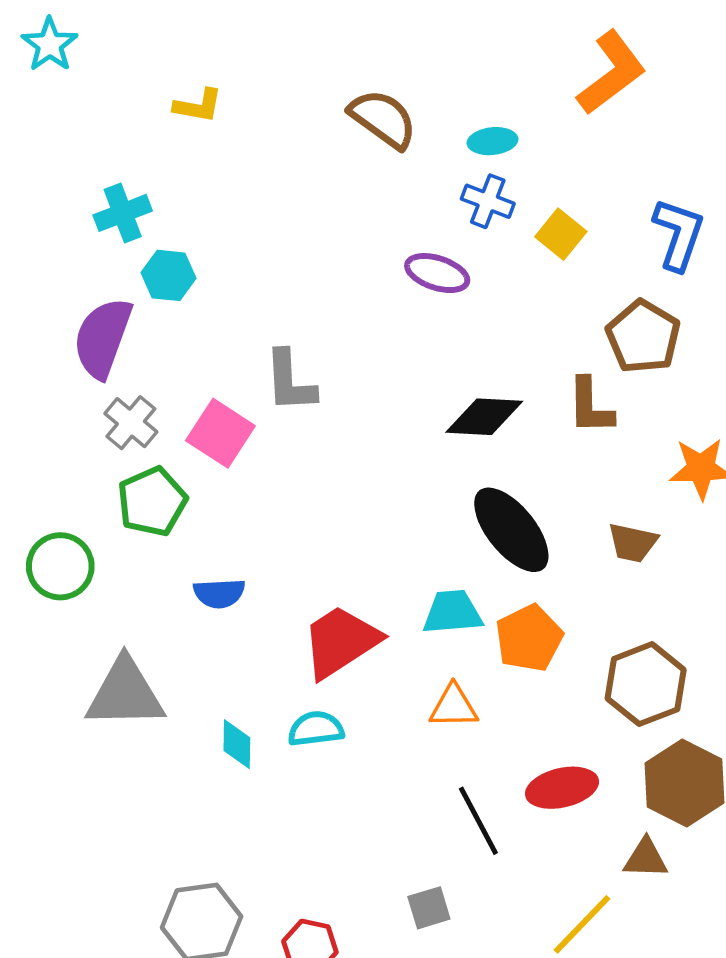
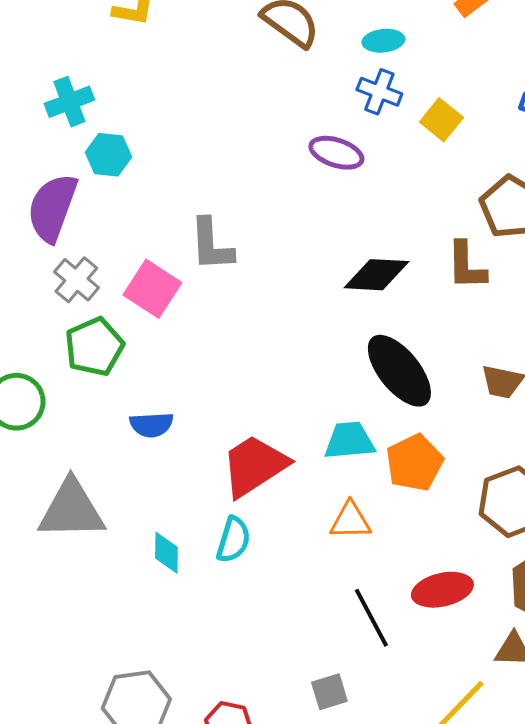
cyan semicircle: (316, 729) -> (233, 540), turned 114

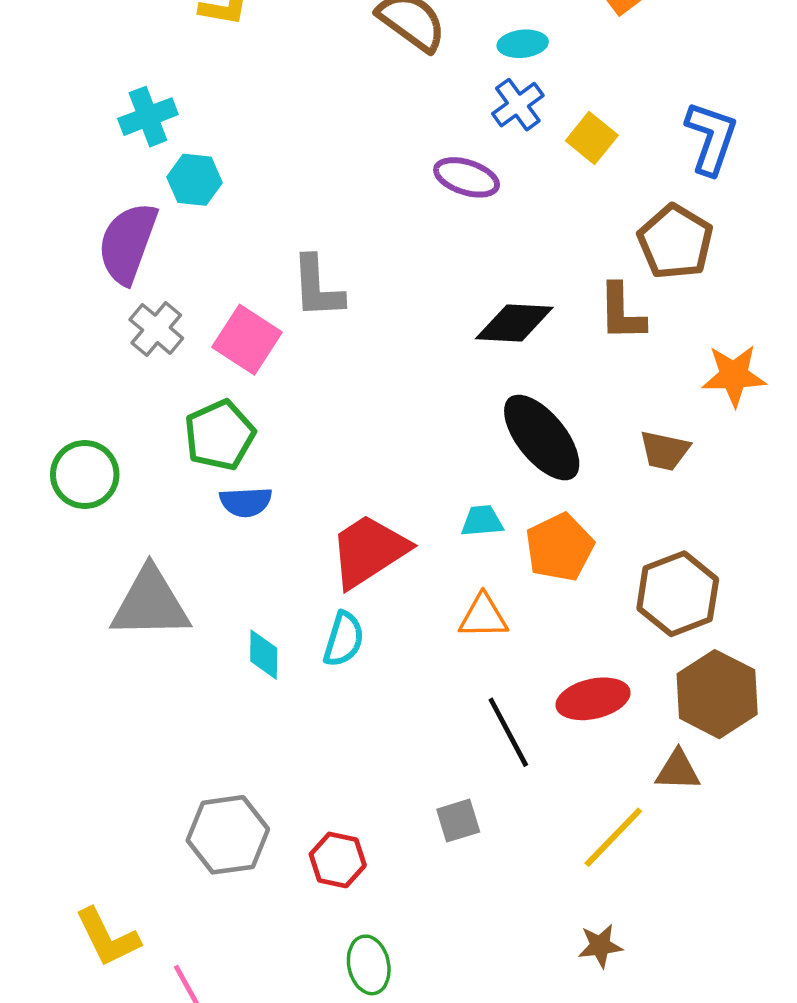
blue cross: (379, 92) -> (518, 105), turned 33
green pentagon: (94, 347) -> (220, 435), moved
cyan trapezoid: (349, 441) -> (482, 521), size x0.7

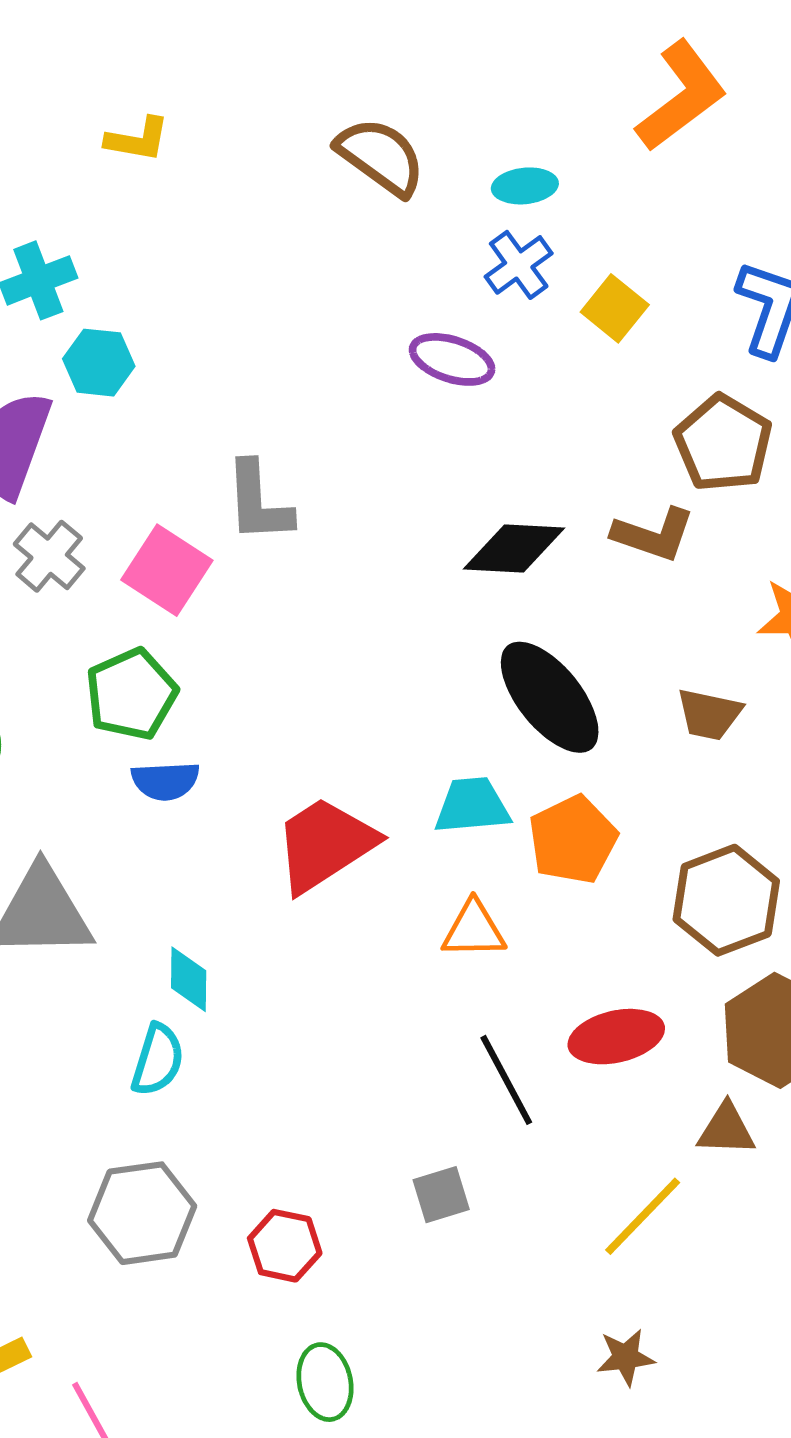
brown L-shape: (622, 312) -> (653, 535), turned -70
cyan trapezoid: (482, 521) -> (472, 806), size x1.4
cyan semicircle: (344, 639) -> (158, 1060), moved

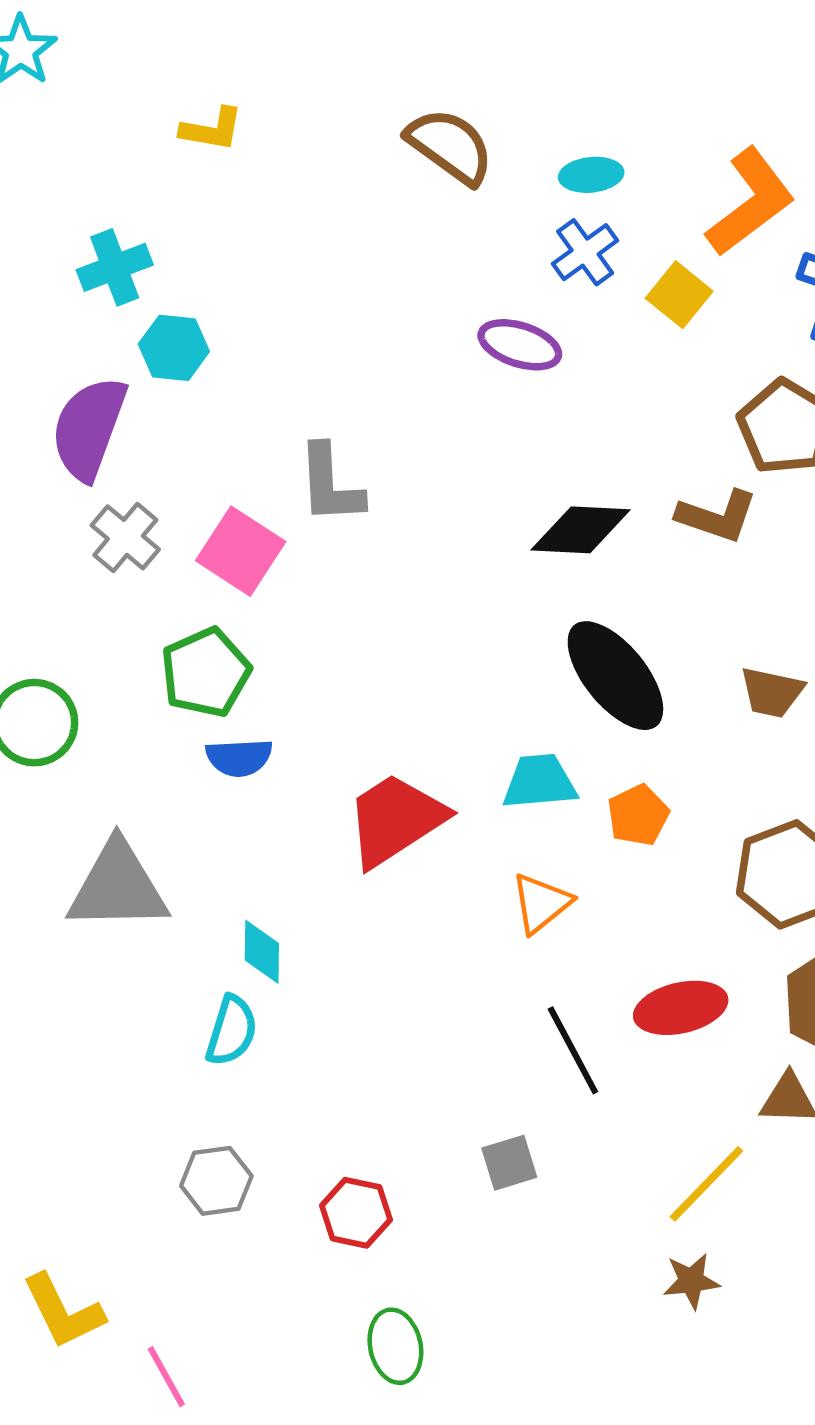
orange L-shape: (681, 96) -> (750, 202), moved
orange pentagon: (573, 840) -> (638, 815), size x0.7
orange triangle: (474, 930) -> (541, 903), turned -38
gray hexagon: (142, 1213) -> (216, 1181), size x0.7
brown star: (626, 1357) -> (691, 1281), moved

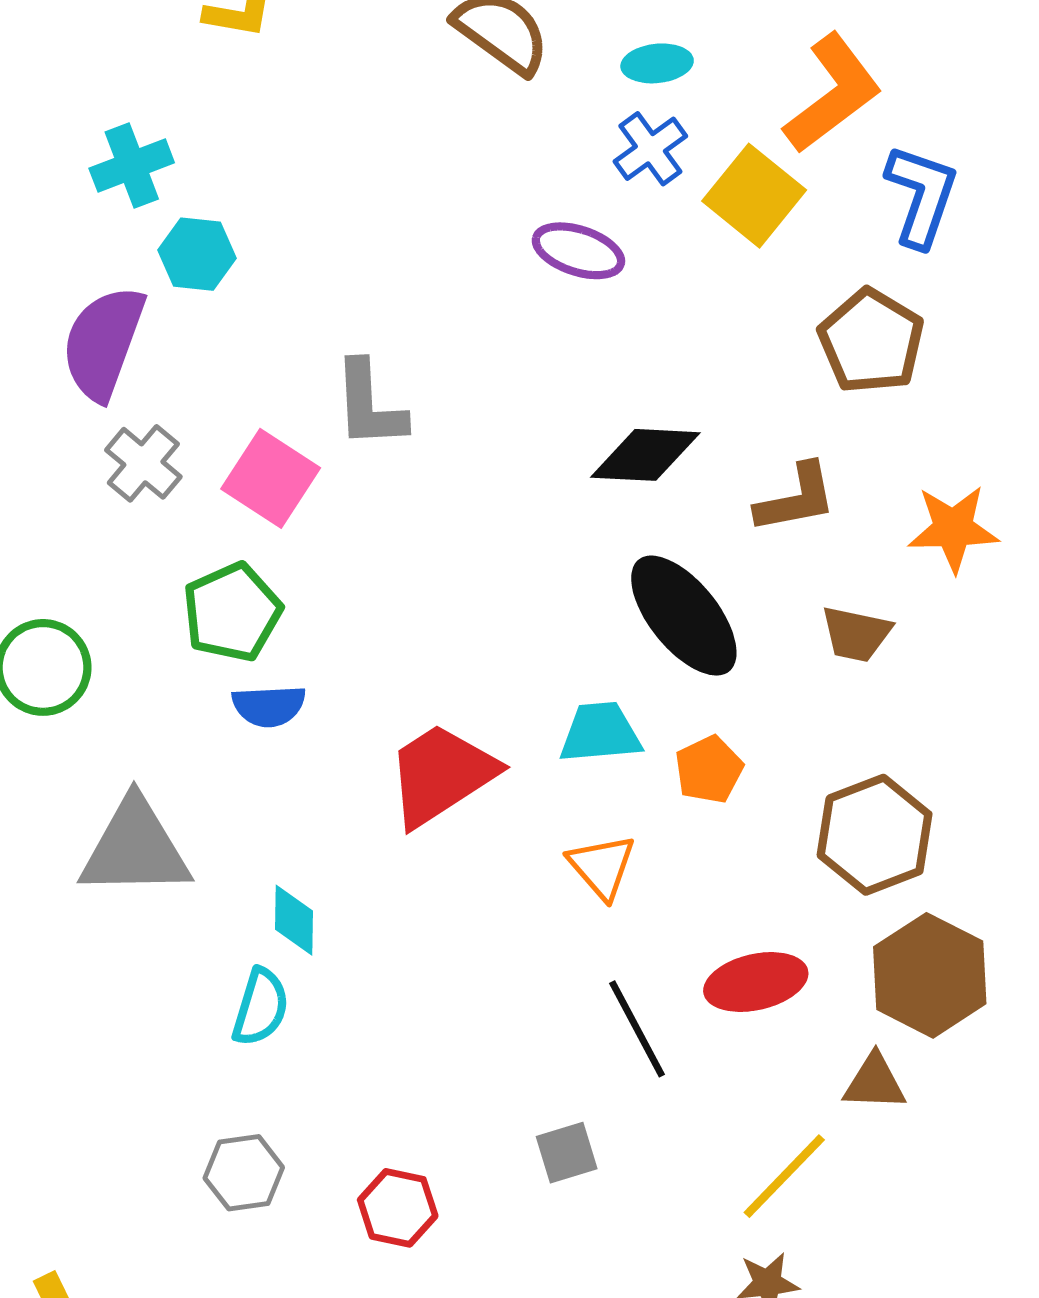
yellow square: (679, 295) -> (754, 196), size x1.4
brown L-shape: (717, 516) -> (796, 498), moved, turned -30
orange triangle: (541, 903) -> (602, 867), turned -32

